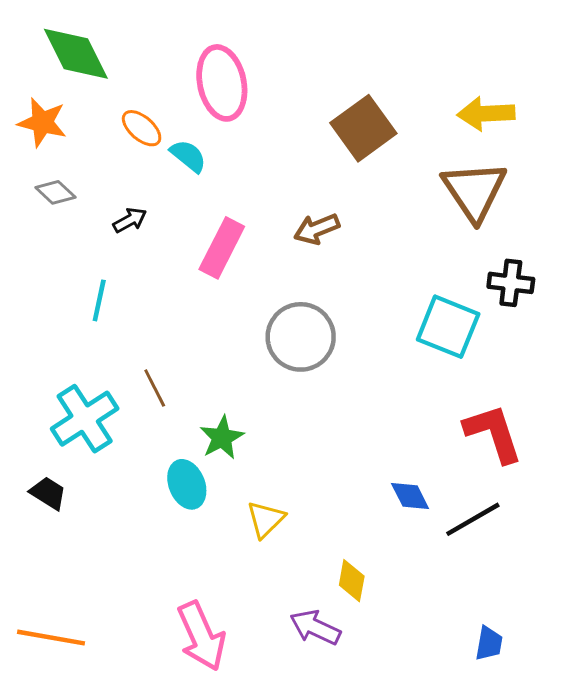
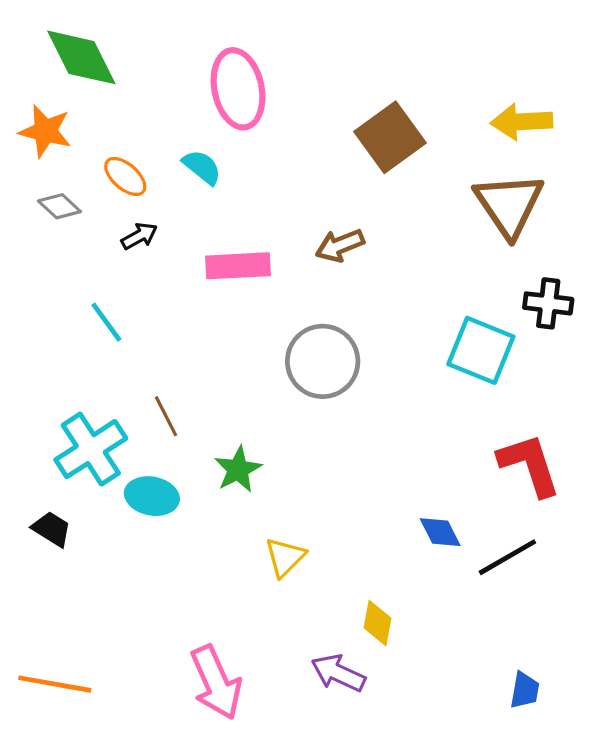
orange ellipse: (142, 128) -> (125, 177), moved
pink rectangle: (222, 248) -> (238, 266), turned 60
cyan line: (99, 300) -> (106, 322), turned -48
cyan ellipse: (187, 484) -> (152, 496), moved, turned -57

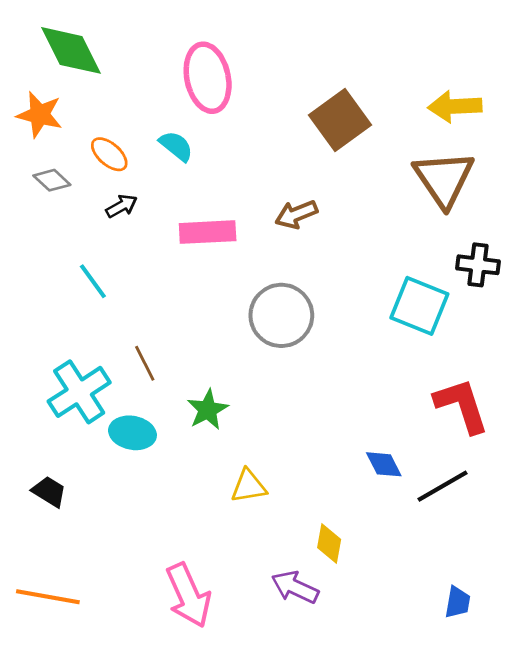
black trapezoid: (52, 529) -> (49, 492), moved
yellow triangle: (285, 557) -> (249, 486), turned 36

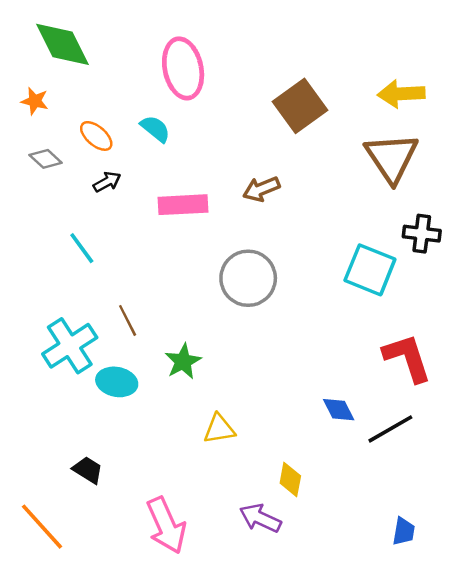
orange star: (40, 115) -> (35, 101), size x0.7
black trapezoid: (49, 492) -> (88, 470), moved
orange line: (48, 597) -> (42, 527), turned 38

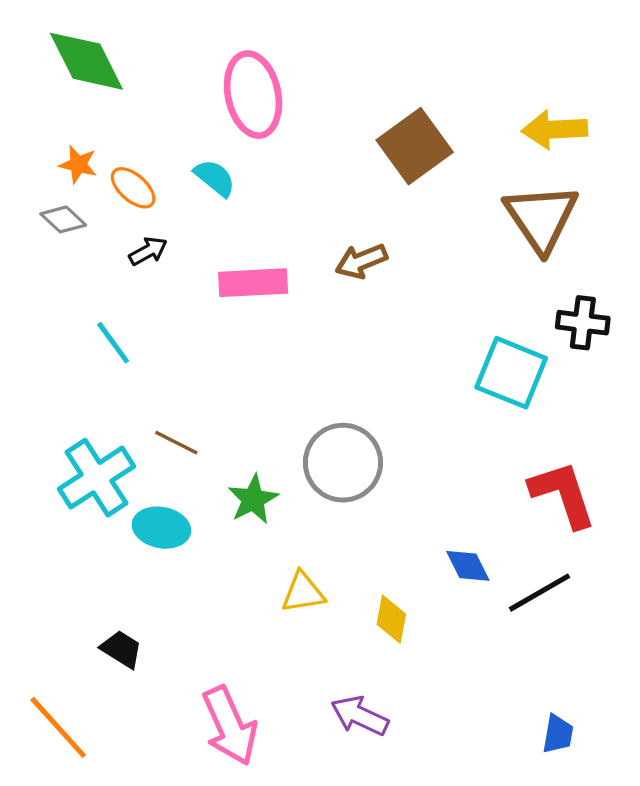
orange star: (35, 101) -> (78, 164), moved
gray circle: (248, 278) -> (343, 463), moved
brown line: (128, 320) -> (176, 443), turned -36
yellow diamond: (290, 480) -> (391, 619), moved

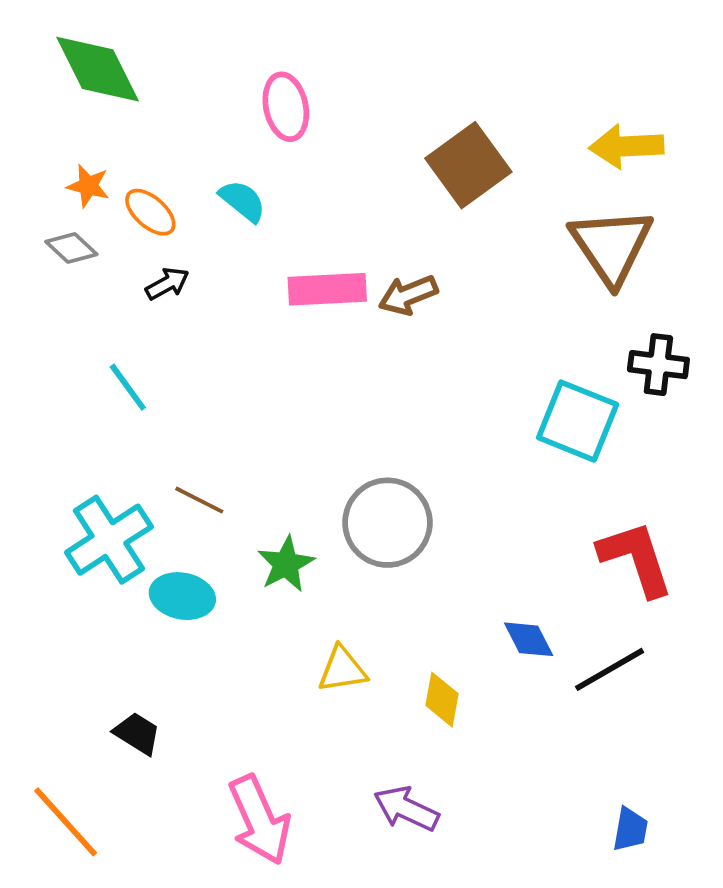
pink ellipse: (253, 95) -> (286, 107), size x0.7
pink rectangle: (253, 283) -> (327, 289), moved

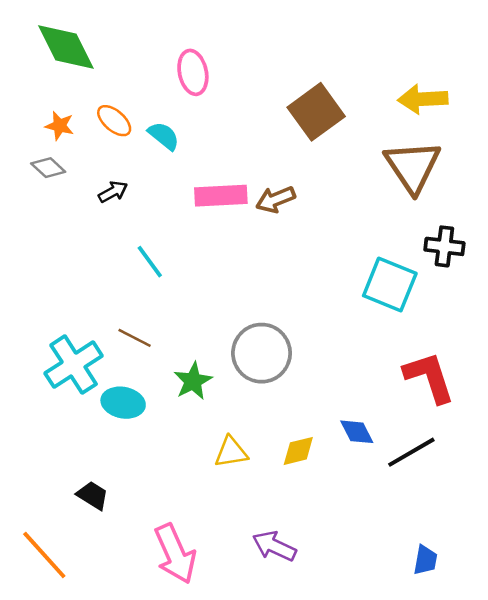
orange ellipse: (150, 212) -> (114, 121), moved
cyan line: (128, 387) -> (150, 262), moved
yellow diamond: (442, 700) -> (298, 451), moved, turned 66

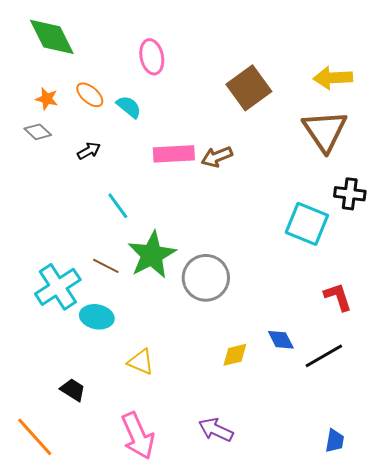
red L-shape: (429, 377) -> (338, 297), size x0.7
green star: (193, 381) -> (152, 255), moved, size x1.6
yellow triangle: (231, 452) -> (141, 362), moved, turned 32

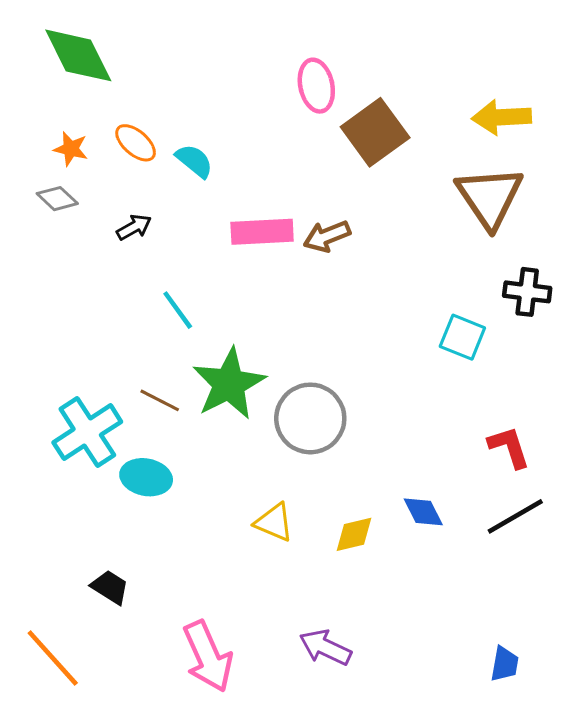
pink ellipse: (152, 57) -> (316, 86), moved
cyan square: (307, 224) -> (462, 337), size x0.7
black line: (324, 356) -> (515, 516), moved
yellow triangle: (141, 362) -> (274, 522), moved

